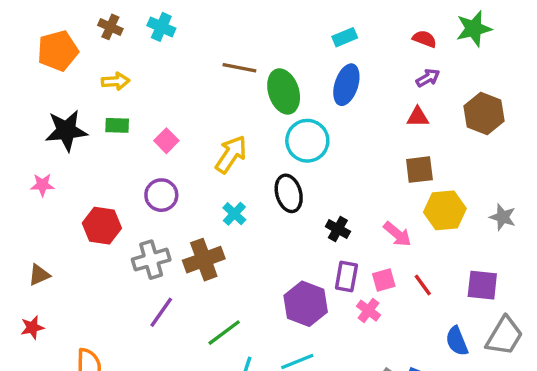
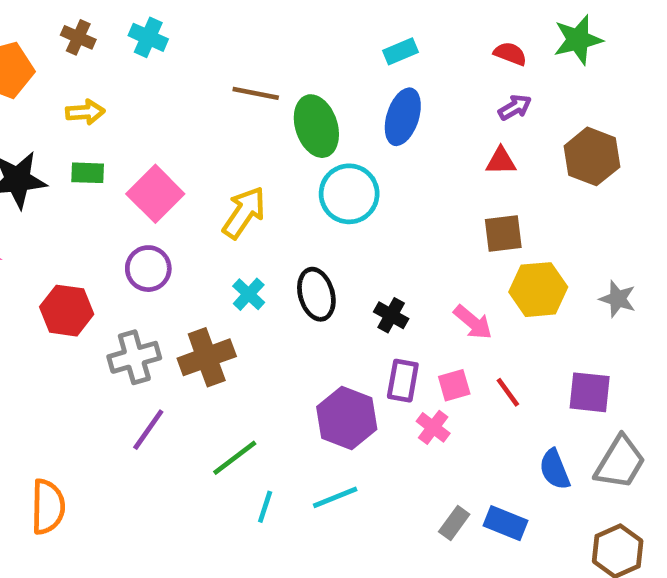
pink square: (166, 141) -> (155, 194), size x1.6
black ellipse: (289, 193) -> (316, 294), moved

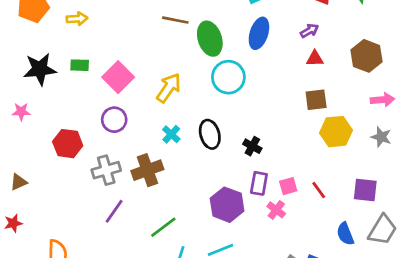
purple arrow: (515, 107) -> (309, 31), moved
yellow arrow: (85, 112) -> (77, 19), moved
pink arrow: (473, 322) -> (382, 100), moved, turned -45

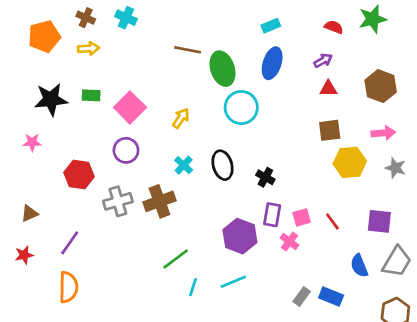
yellow arrow: (169, 88) -> (181, 118), size x0.7
pink arrow: (382, 100) -> (383, 133), moved
purple line: (114, 211) -> (70, 243), moved

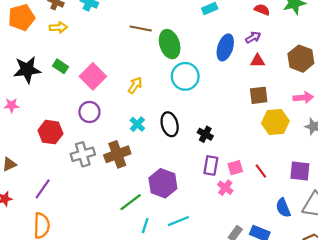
blue ellipse: (272, 63) -> (225, 47), moved
green rectangle: (91, 95) -> (61, 66), turned 32
purple hexagon: (240, 236) -> (163, 183), moved

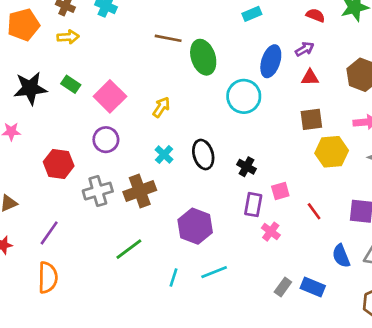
cyan circle: (185, 76) -> (244, 96), moved
pink square: (235, 168) -> (280, 191), moved
green line: (131, 202) -> (129, 249), moved

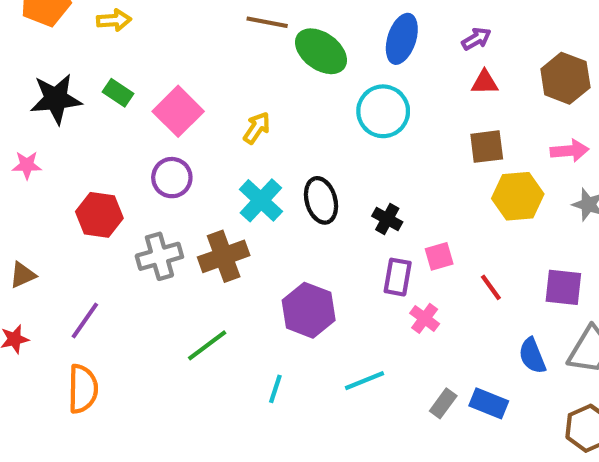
green ellipse: (203, 57) -> (321, 51), turned -36
blue ellipse: (271, 61) -> (402, 39), moved
cyan cross: (164, 155) -> (261, 200), size x1.5
cyan line: (214, 272) -> (364, 381), moved

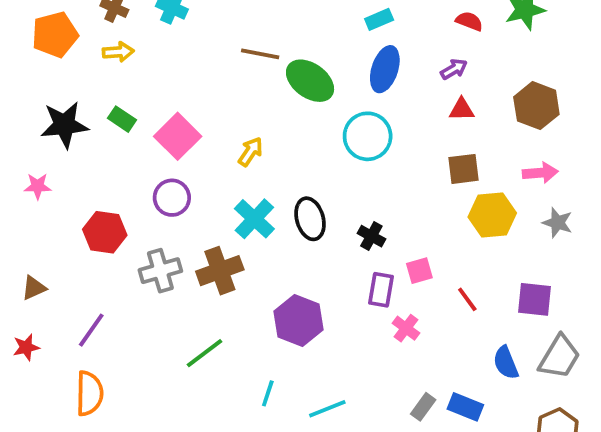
cyan line: (364, 381) -> (327, 409), moved

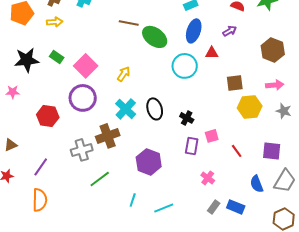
red triangle: (462, 109) -> (212, 53), moved
purple circle: (172, 198) -> (83, 98), size x1.4
gray cross: (160, 271) -> (82, 150), moved
pink cross: (406, 328) -> (208, 178), moved

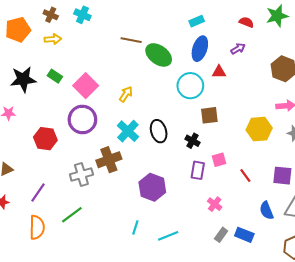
brown square: (235, 83) -> (209, 115), moved
green line: (100, 179) -> (72, 215), moved

